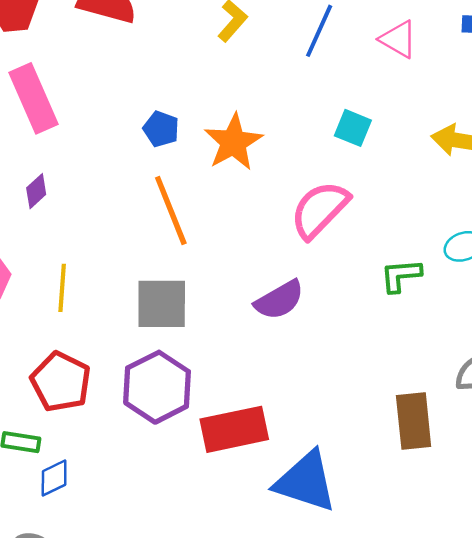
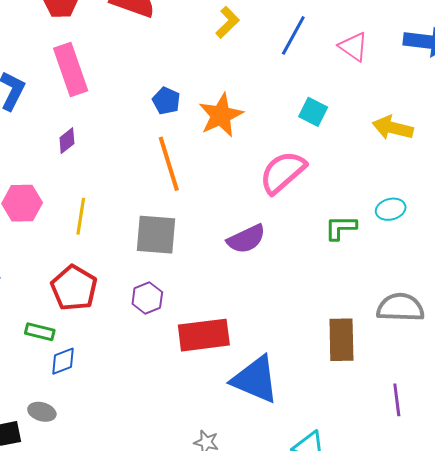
purple hexagon: (157, 387) -> (147, 298), size x0.6

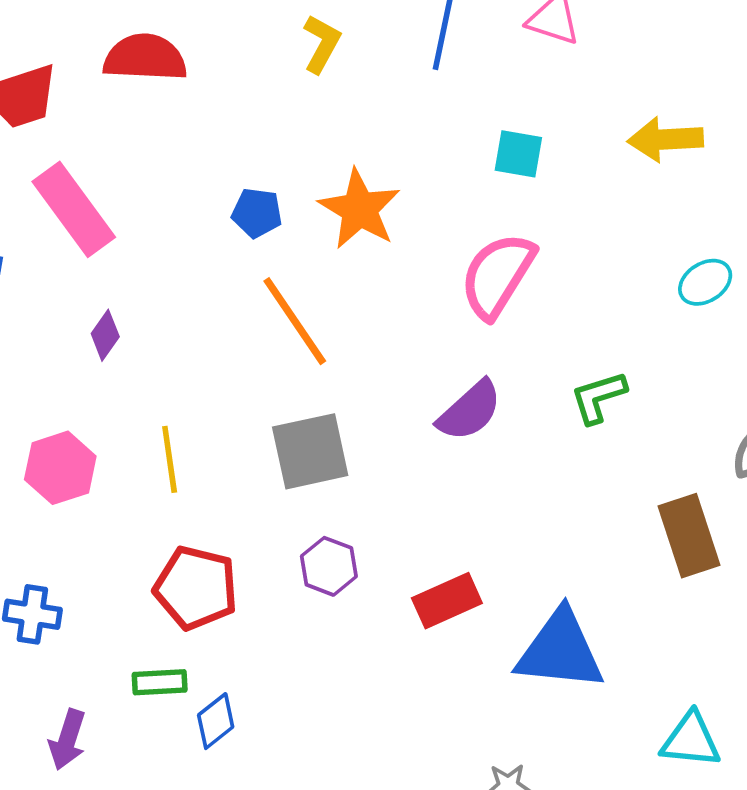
green L-shape: (341, 228) -> (598, 397), moved
red rectangle: (204, 335) -> (447, 601), size x0.7

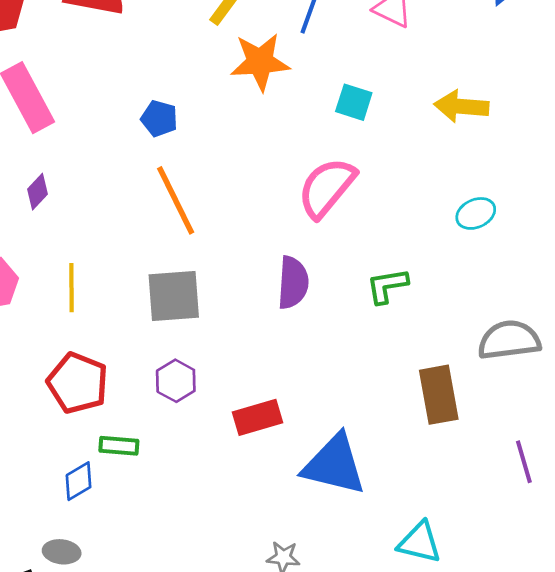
orange star: (360, 209) -> (260, 62), moved, turned 30
purple semicircle: (470, 411) -> (293, 283), turned -52
green rectangle: (160, 682) -> (119, 446), moved

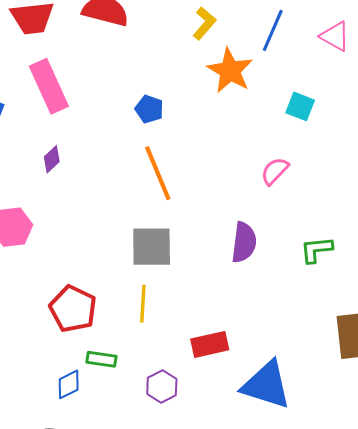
orange star: (260, 62) -> (230, 71), turned 30
pink semicircle: (327, 188) -> (275, 171), size x0.6
yellow line: (72, 288) -> (143, 304), moved
purple hexagon: (176, 381) -> (162, 386), moved

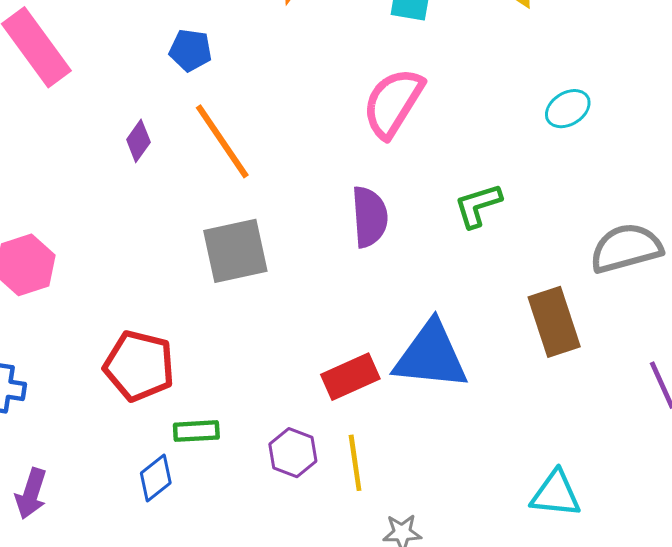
purple diamond: (52, 159) -> (138, 141), moved
pink semicircle: (275, 171) -> (393, 103), size x1.6
yellow line: (143, 304) -> (355, 463), moved
blue triangle: (266, 385) -> (431, 356), moved

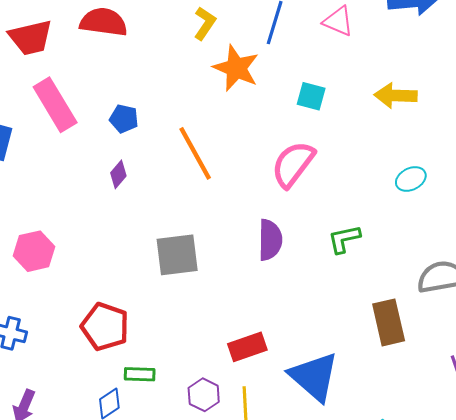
blue pentagon: (190, 50) -> (124, 119), moved
orange line: (222, 141) -> (195, 153), moved
blue triangle: (431, 356) -> (314, 377), moved, turned 30

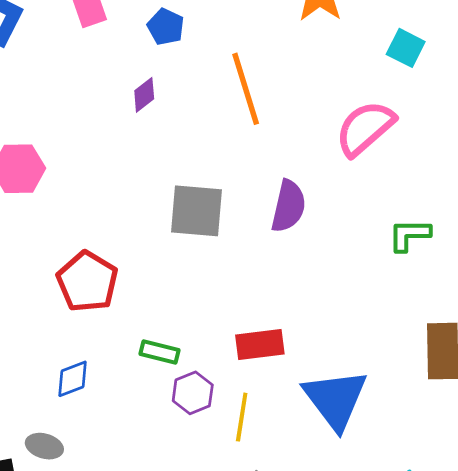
purple semicircle: (270, 240) -> (288, 206), moved
green rectangle: (140, 374) -> (159, 352), moved

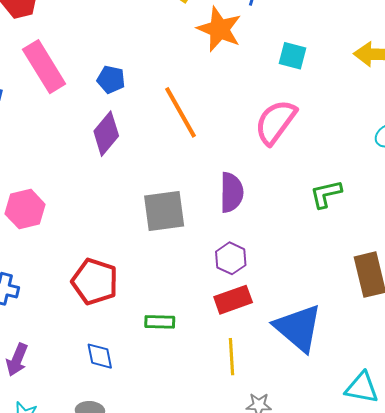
purple diamond: (144, 95) -> (106, 134), size x1.6
blue diamond: (73, 379) -> (100, 356), turned -68
purple hexagon: (193, 393) -> (231, 258), moved

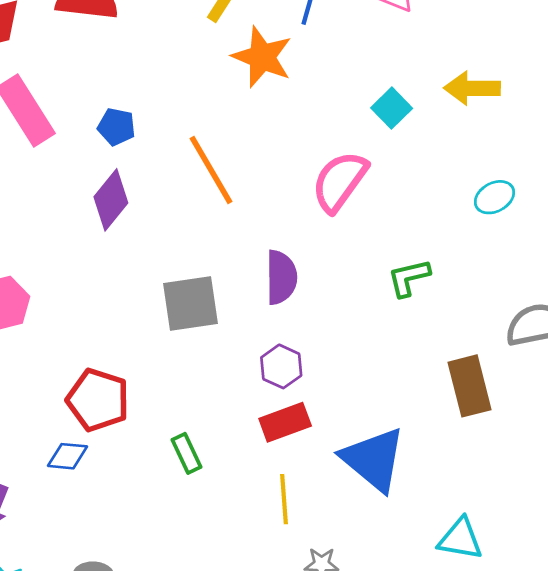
cyan square: (292, 56) -> (392, 108), moved, turned 32
green rectangle: (160, 322) -> (187, 453), turned 64
blue diamond: (100, 356) -> (68, 456), moved, turned -72

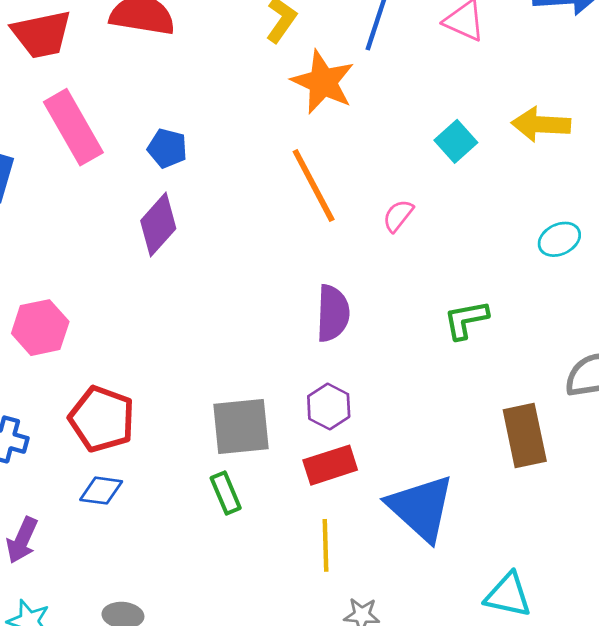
orange line: (211, 170) -> (314, 185), moved
pink semicircle: (339, 181) -> (398, 216), size x0.5
gray square: (190, 304) -> (241, 426), moved
red pentagon: (98, 400) -> (102, 419), moved

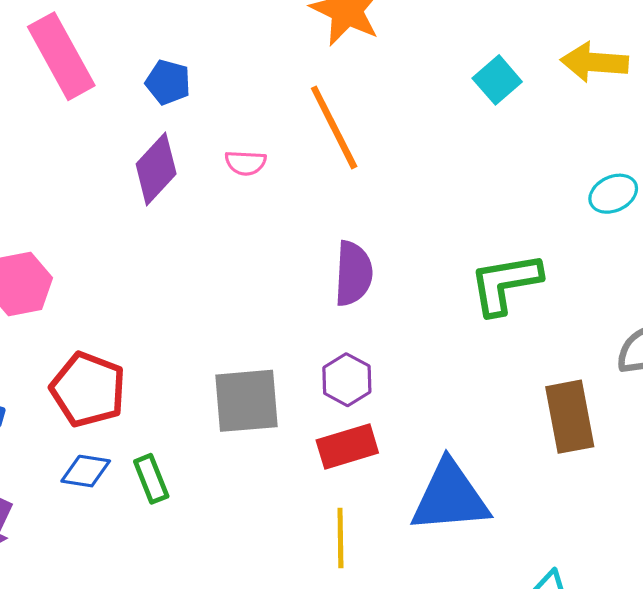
pink semicircle: (398, 216) -> (246, 163), moved, turned -126
green L-shape: (466, 320) -> (505, 283), size x1.4
green rectangle: (226, 493) -> (151, 479), moved
blue triangle: (421, 508) -> (450, 497), turned -48

